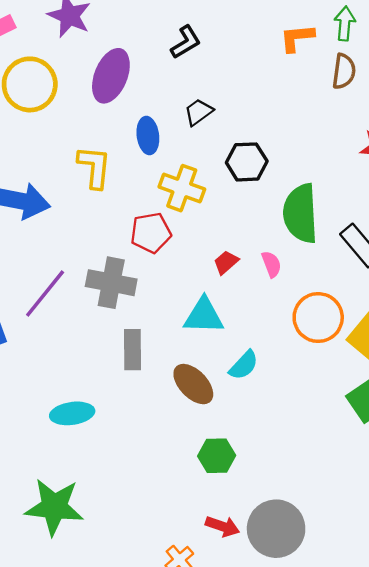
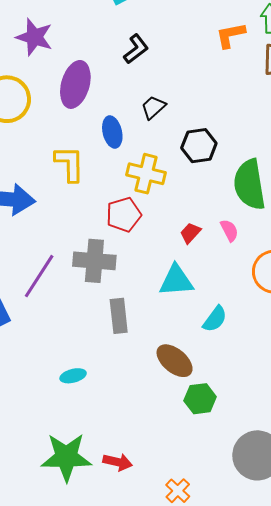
brown ellipse: (193, 384) -> (175, 361), moved
cyan ellipse: (72, 413) -> (73, 376), size x0.7
red arrow: (222, 526) -> (118, 462), moved

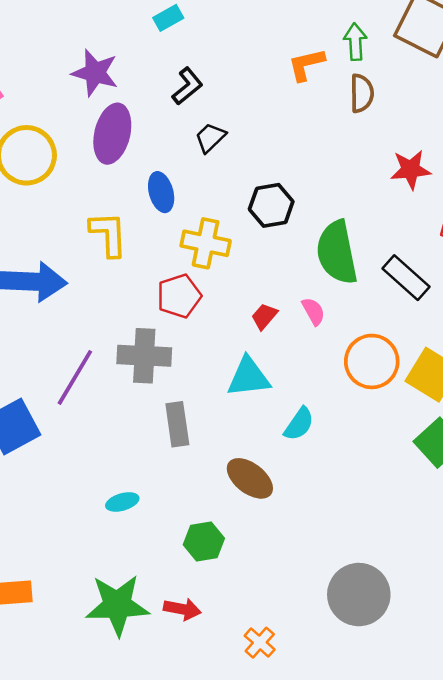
purple star: (34, 37) -> (95, 73), moved
black trapezoid: (153, 107) -> (210, 138), moved
green hexagon: (200, 399) -> (204, 541), moved

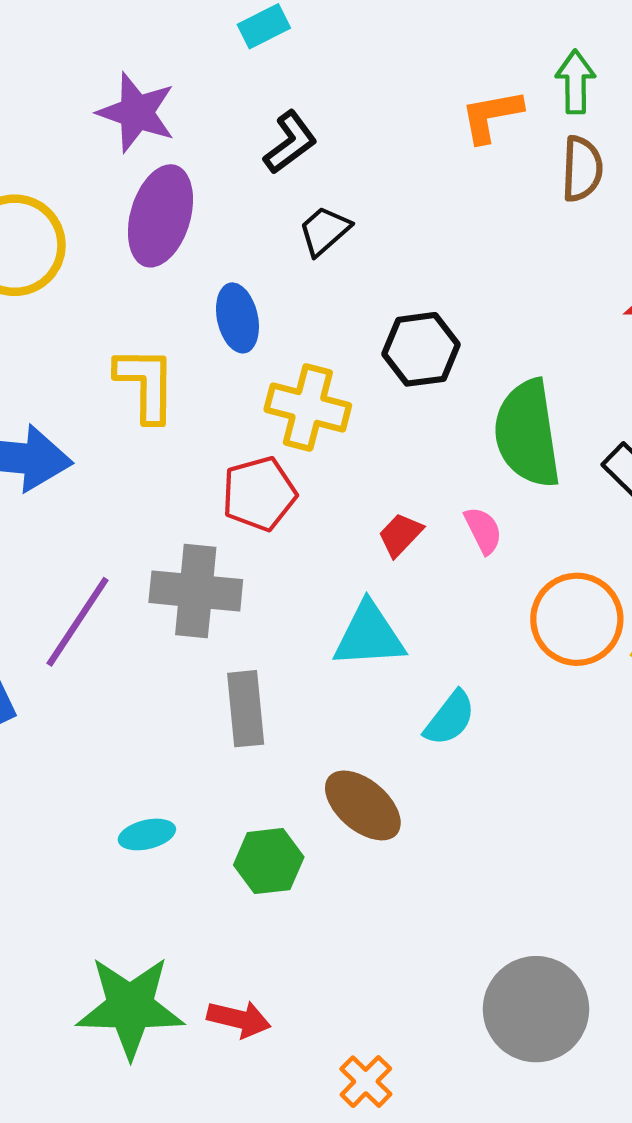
green hexagon: (204, 541) -> (269, 861), moved

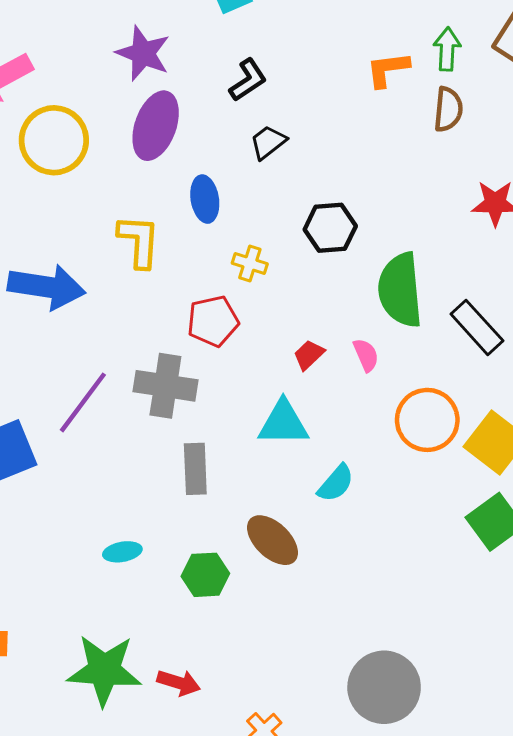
yellow cross: (308, 407) -> (250, 263), size x0.6

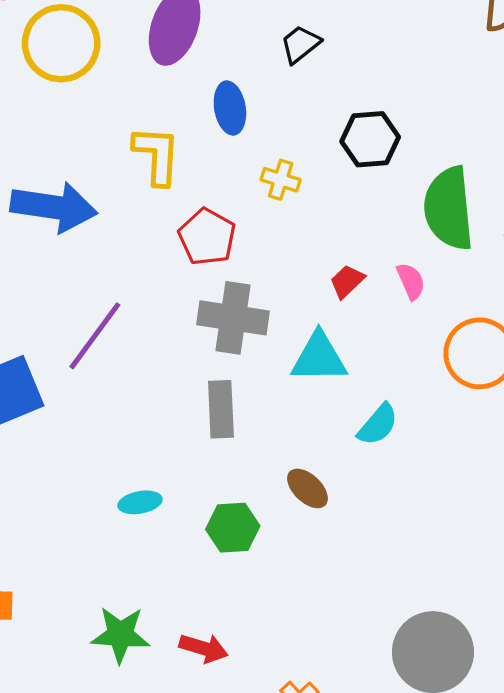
red pentagon: (213, 321) -> (207, 237), moved, turned -30
gray cross: (165, 386) -> (233, 318), moved
brown ellipse: (272, 540) -> (307, 488), size x0.7
green star: (104, 670) -> (120, 635), size x0.7

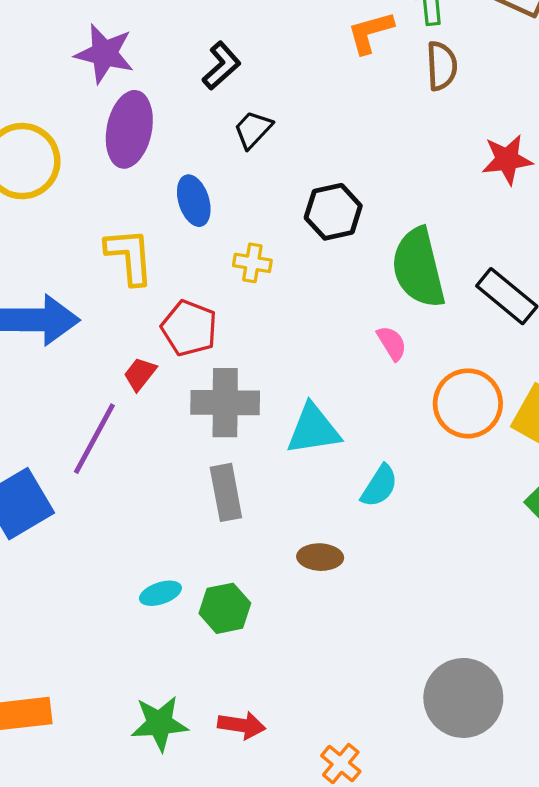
red trapezoid: (347, 281) -> (140, 374), moved
brown ellipse: (307, 488) -> (320, 557), turned -33
green hexagon: (233, 528) -> (225, 608), moved

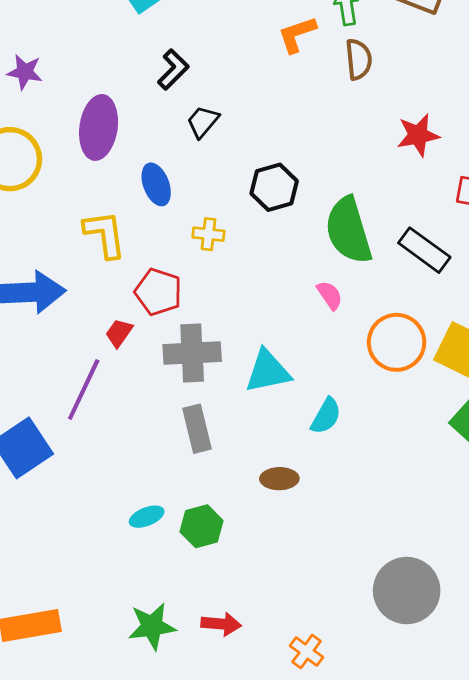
purple star: (104, 54) -> (25, 72), moved, size x0.7

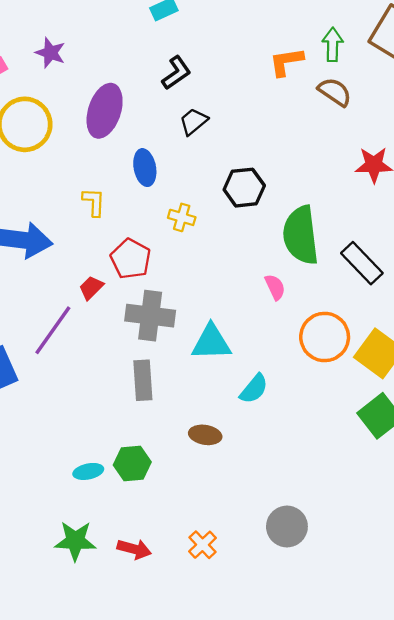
brown semicircle: (359, 59) -> (335, 92), turned -60
yellow L-shape: (105, 234) -> (94, 202), size x0.7
cyan ellipse: (147, 517) -> (88, 471), moved
gray circle: (407, 591) -> (287, 527), moved, size x0.7
orange cross: (307, 652) -> (202, 545), moved

